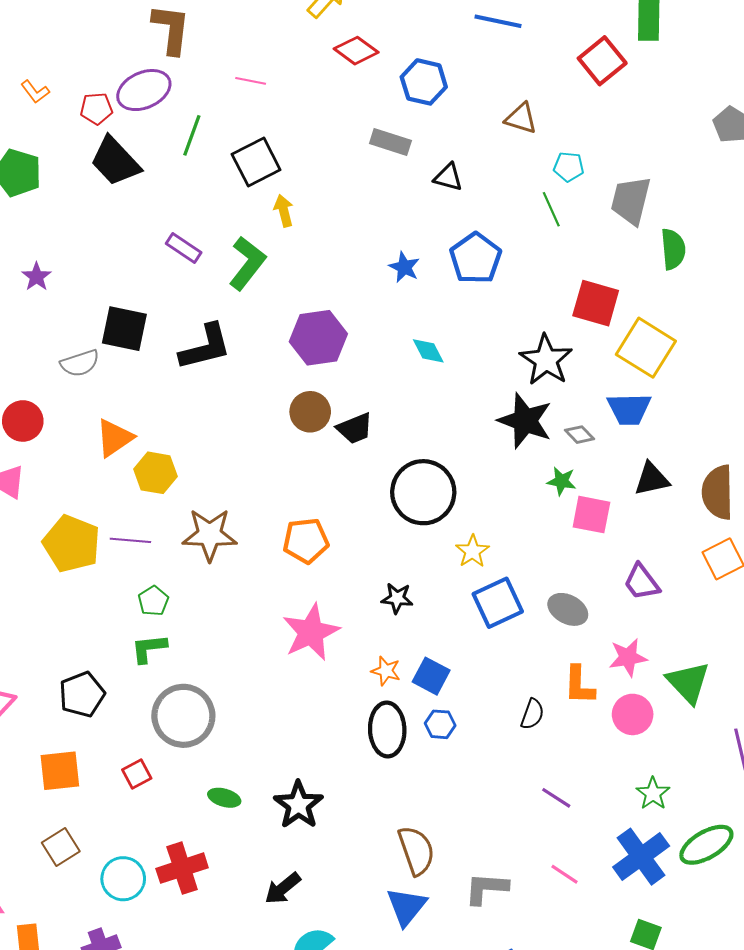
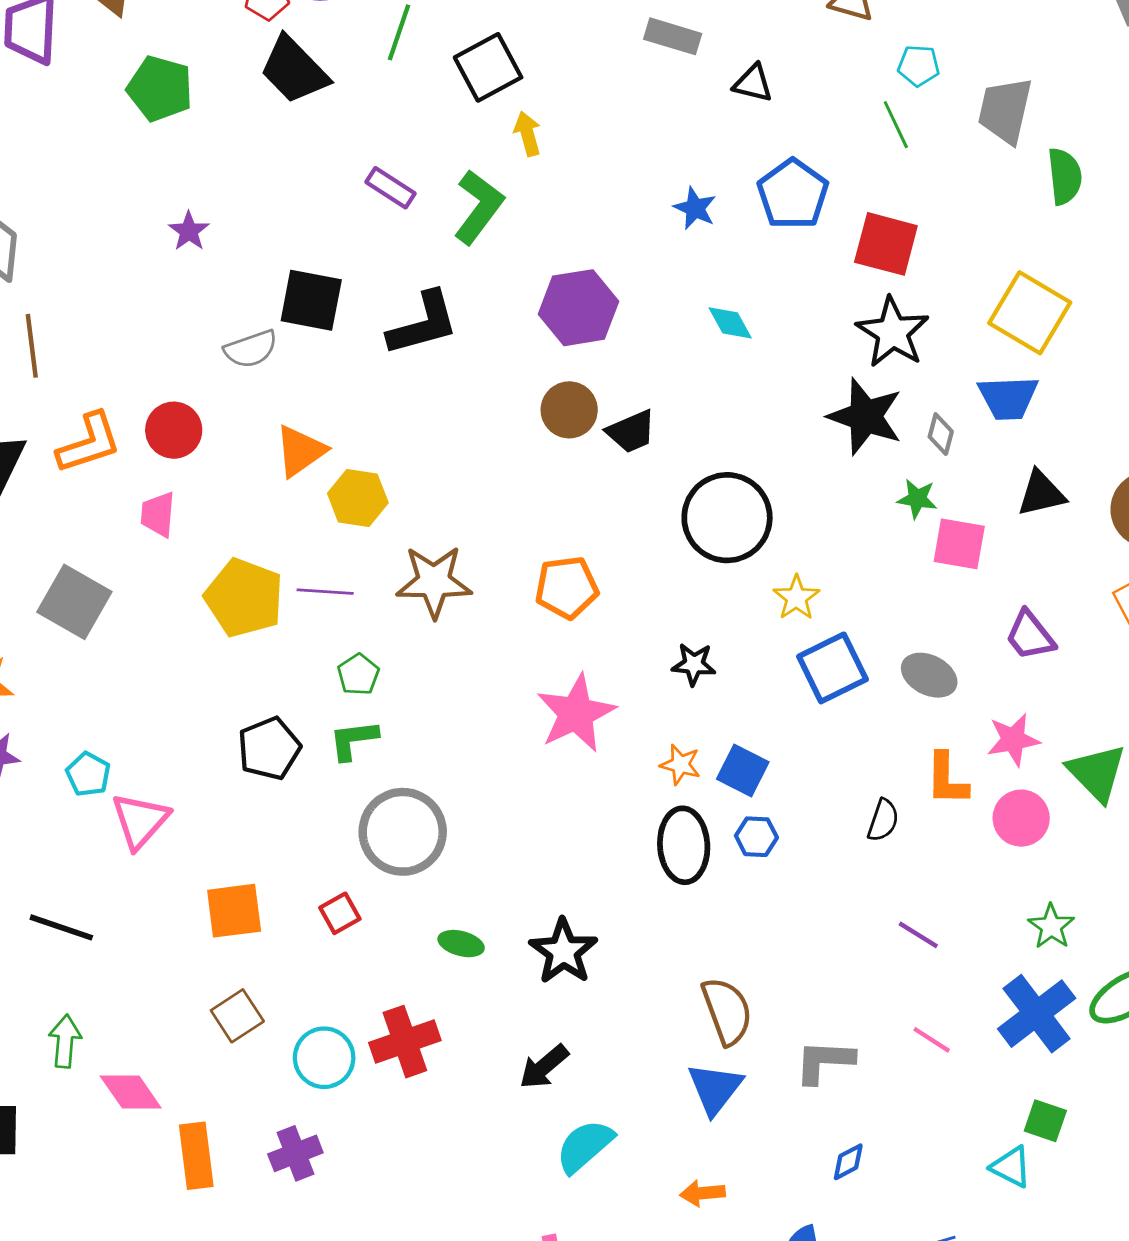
red square: (596, 303) -> (886, 244), moved
gray diamond: (580, 435) -> (941, 434), turned 60
black pentagon: (82, 694) -> (269, 748), moved

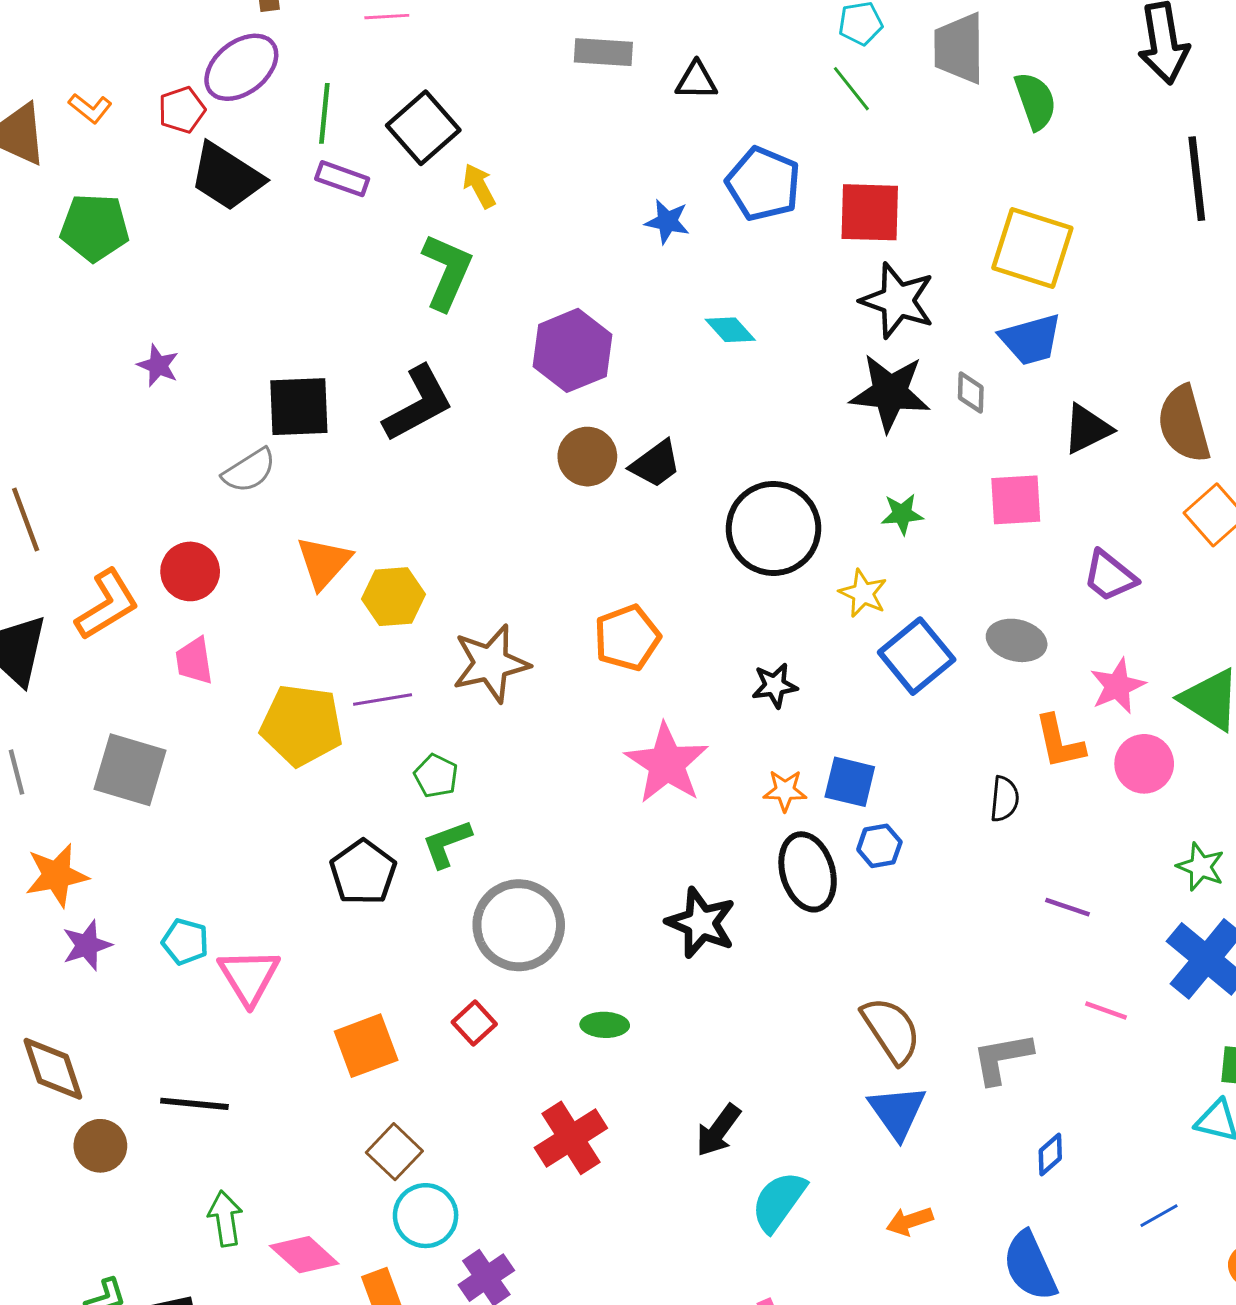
purple rectangle: (391, 188) -> (342, 179), moved
green star: (917, 499) -> (902, 514), moved
black star: (563, 951) -> (701, 923), moved
cyan circle: (324, 1058) -> (426, 1216), moved

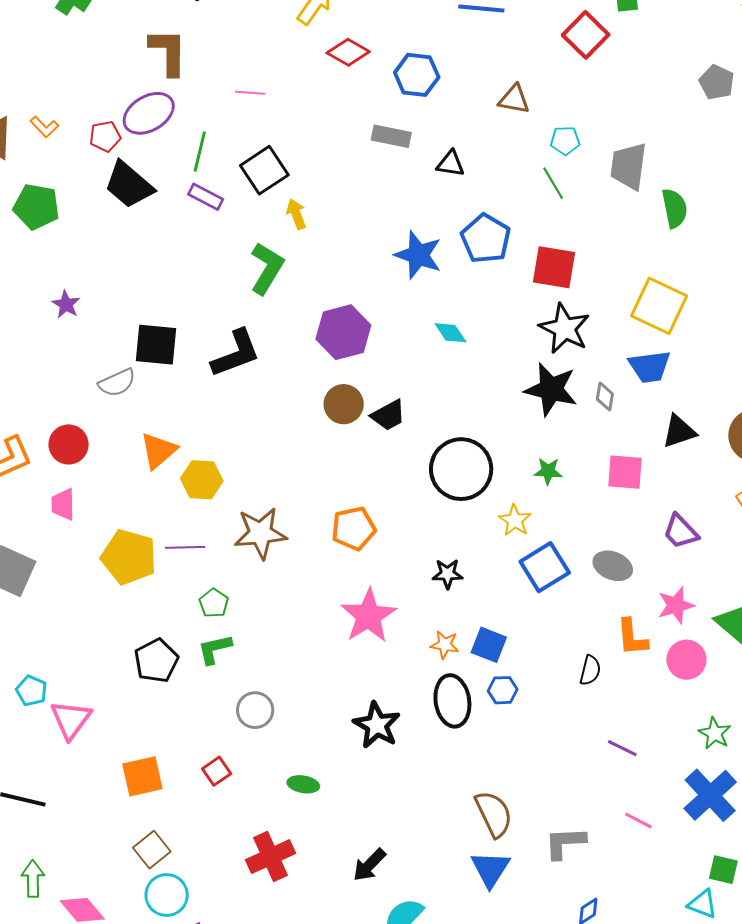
blue star: (667, 222) -> (418, 255), size x1.6
gray circle: (519, 925) -> (255, 710), size x0.6

